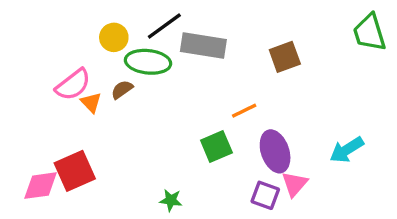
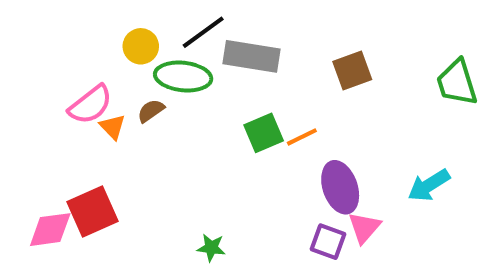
green trapezoid: (369, 32) -> (457, 83), moved
green square: (216, 146) -> (264, 133), moved

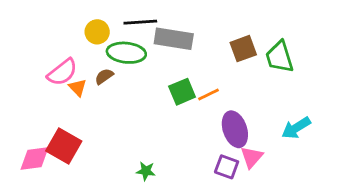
black line: (203, 32) -> (140, 22), turned 32
green trapezoid: (457, 83) -> (279, 57), moved
red square: (92, 211) -> (64, 146), turned -36

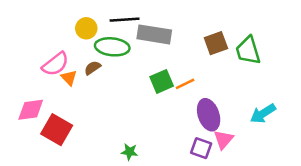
pink diamond: (35, 159) -> (31, 110), moved

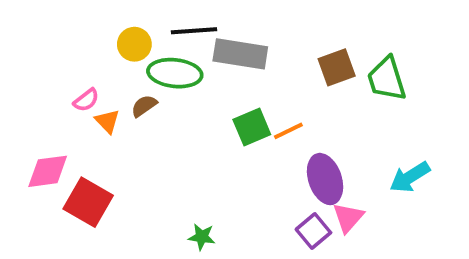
pink semicircle: (55, 64) -> (86, 100), size x0.6
purple square: (201, 148) -> (313, 231), turned 30

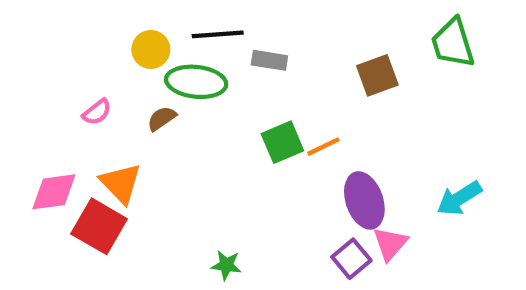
gray rectangle: (240, 54) -> (269, 60), size x0.6
green trapezoid: (387, 79) -> (453, 43), moved
orange triangle: (107, 121) -> (121, 183), moved, size x1.5

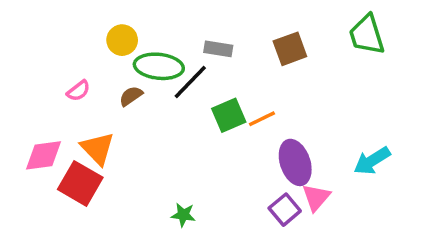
black line: (218, 34) -> (190, 82), moved, turned -42
brown square: (377, 75) -> (290, 49), moved

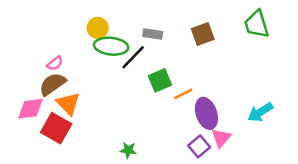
yellow circle: (122, 40) -> (98, 28), moved
brown semicircle: (131, 96) -> (52, 84), moved, size x1.6
orange line: (262, 119) -> (183, 94), moved

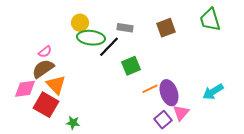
orange line: (183, 94) -> (150, 89), moved
green star: (128, 150) -> (73, 123), moved

